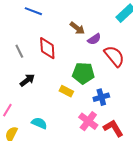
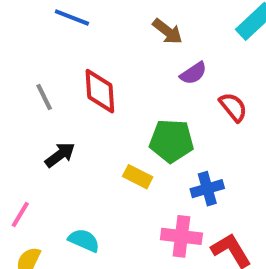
brown arrow: (77, 28) -> (168, 31), moved
red semicircle: (114, 56) -> (233, 107), size x0.7
pink cross: (88, 121) -> (181, 236), turned -30

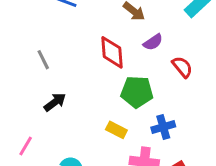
red diamond: (100, 91) -> (112, 52), moved
yellow rectangle: (138, 177) -> (116, 130), moved

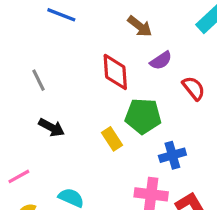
black arrow: (55, 102) -> (52, 127), turned 65
yellow rectangle: (116, 130) -> (112, 139), moved, turned 30
pink line: (26, 146) -> (19, 176), turned 30

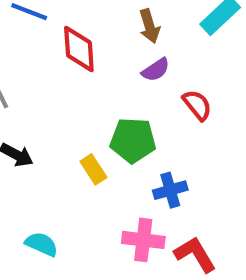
brown arrow: (140, 26) -> (149, 26), moved, turned 35
red diamond: (115, 72) -> (79, 49), moved

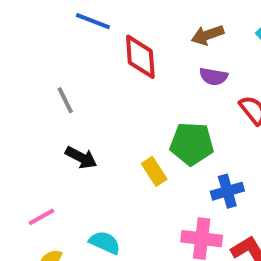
brown arrow: (149, 26) -> (208, 35), turned 88
purple semicircle: (156, 70) -> (213, 77), turned 44

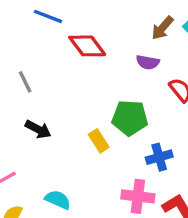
brown arrow: (208, 35) -> (162, 28), moved, turned -30
red diamond: (140, 57) -> (87, 46), turned -33

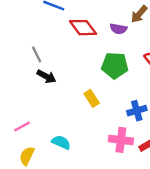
purple semicircle: (148, 62) -> (118, 29), moved
green pentagon: (130, 118) -> (115, 65), moved
black arrow: (38, 129) -> (46, 76), moved

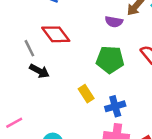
red diamond: (83, 28) -> (56, 34), moved
blue cross: (137, 111) -> (115, 106), moved

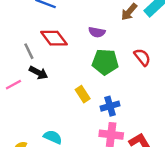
purple semicircle: (114, 22) -> (97, 32), moved
pink line: (14, 123) -> (13, 85), moved

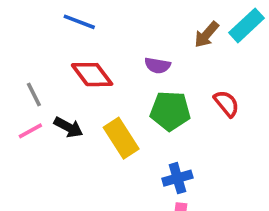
gray line: (29, 51) -> (34, 95), moved
pink line: (13, 85) -> (30, 131), moved
yellow rectangle: (83, 94) -> (121, 138), moved, size x1.5

